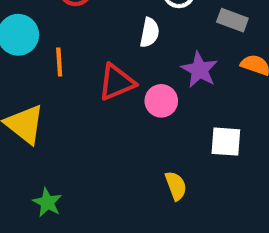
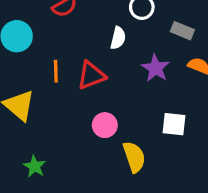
orange line: (59, 62) -> (56, 71), moved
pink circle: (161, 101) -> (105, 125), moved
yellow semicircle: (176, 186) -> (134, 157), size x1.4

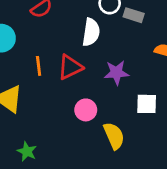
gray rectangle: (182, 31) -> (134, 15), moved
white semicircle: (118, 38) -> (91, 32), size x1.4
purple star: (156, 68) -> (116, 73), moved, turned -30

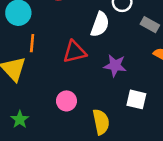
gray rectangle: (134, 15) -> (150, 25), moved
orange line: (39, 66) -> (32, 43), moved
pink circle: (86, 110) -> (66, 101), moved

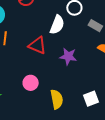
red triangle: (75, 52) -> (37, 45), turned 36
white square: (136, 99) -> (91, 99), moved, turned -35

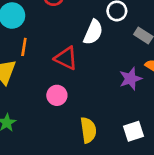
purple star: (68, 56) -> (131, 79), moved, turned -30
pink circle: (31, 83) -> (57, 95), moved

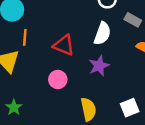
white semicircle: (93, 32) -> (102, 34), moved
purple star: (131, 79) -> (99, 66), moved

